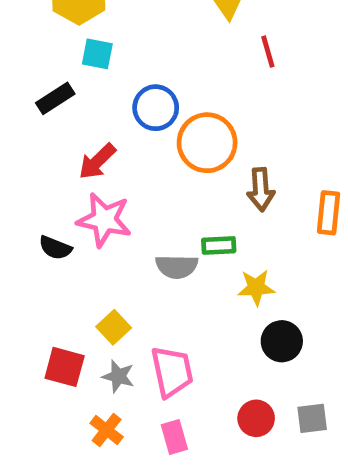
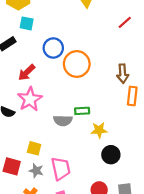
red line: (268, 52) -> (125, 22), moved, turned 64
brown arrow: (261, 189) -> (123, 74), moved
pink star: (104, 220) -> (30, 99), turned 30
yellow square: (114, 327) -> (34, 148), turned -32

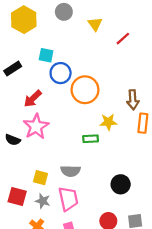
red line: (125, 22) -> (123, 39), moved
cyan square: (27, 23) -> (46, 55), moved
gray semicircle: (63, 121) -> (71, 171), moved
yellow star: (99, 130) -> (108, 122), moved

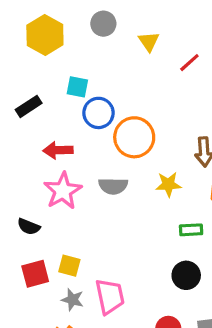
red arrow: (33, 99) -> (58, 150), turned 42
green rectangle: (91, 139) -> (191, 230), moved
black semicircle: (13, 140) -> (29, 227), moved
gray semicircle: (71, 171) -> (113, 186), moved
red square: (17, 197) -> (35, 274), moved, turned -30

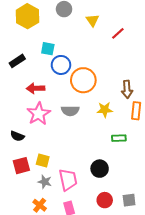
black circle: (186, 275) -> (100, 169), moved

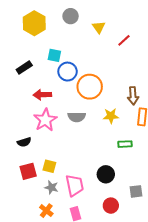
black semicircle: (17, 136) -> (24, 142), turned -40
gray square: (129, 200) -> (136, 191), moved

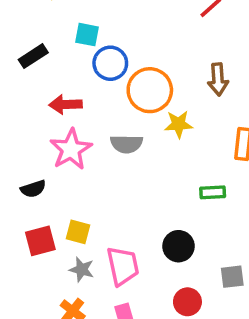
brown arrow: (133, 96) -> (218, 79), moved
yellow star: (111, 116) -> (178, 124), moved

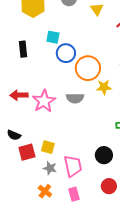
black rectangle: (33, 56) -> (23, 49), turned -63
red arrow: (65, 104) -> (19, 95), moved
black semicircle: (33, 189) -> (14, 135), moved, turned 40

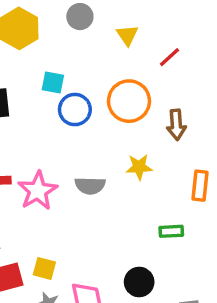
orange circle: (88, 68) -> (129, 101), moved

